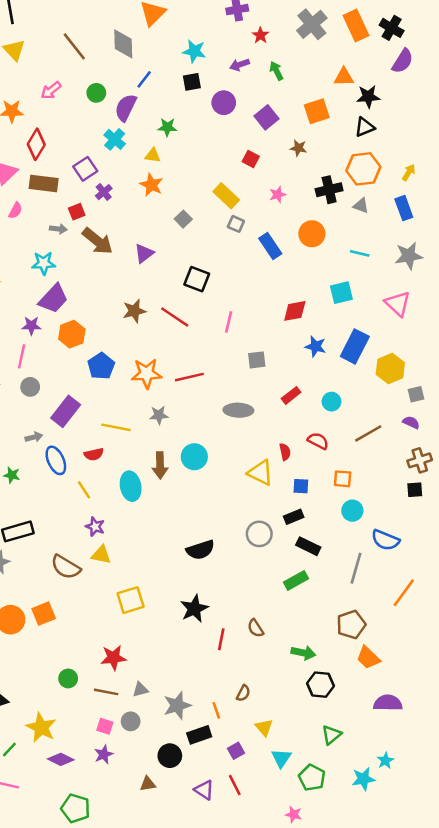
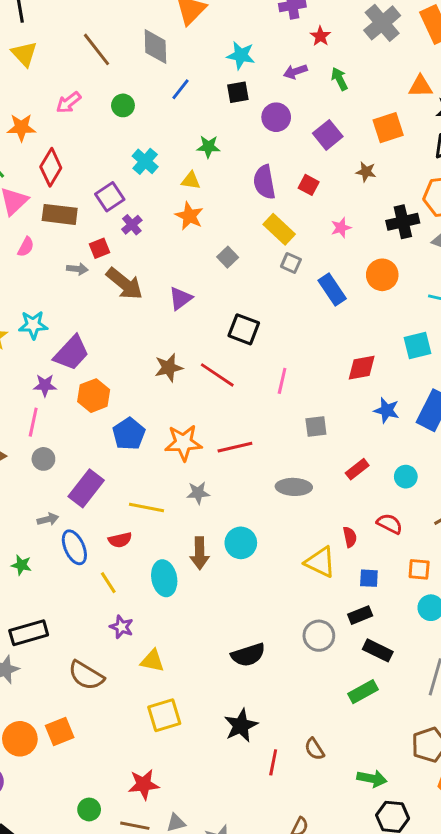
purple semicircle: (126, 108) -> (264, 182), moved, turned -36
cyan star: (44, 263) -> (33, 325), moved
yellow triangle: (101, 555) -> (152, 661), moved

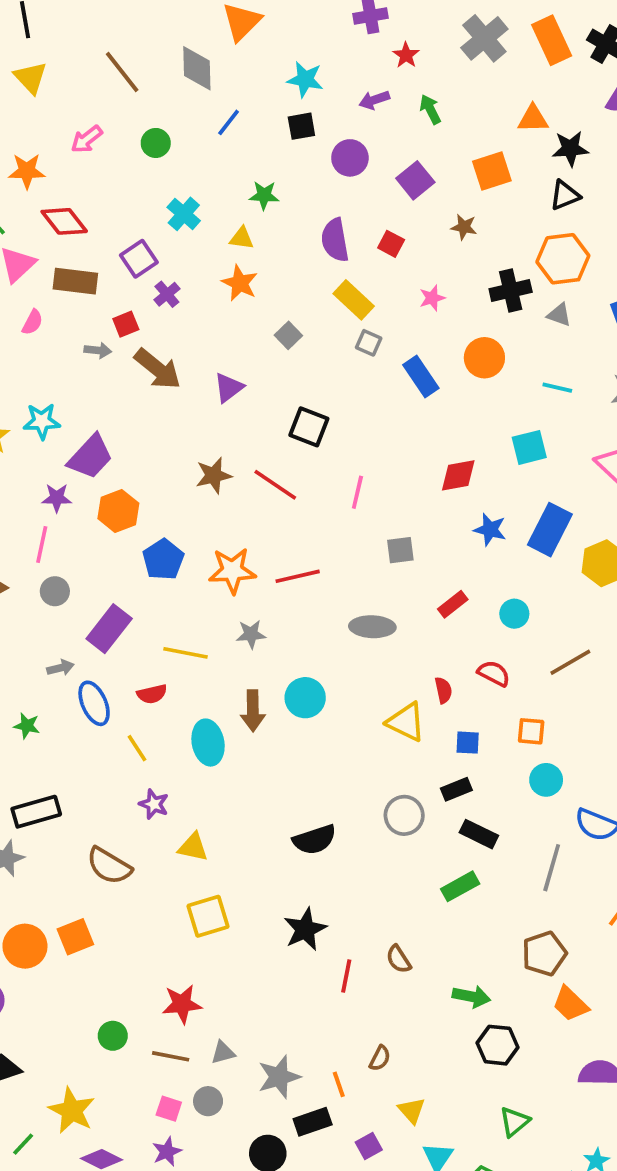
red diamond: (51, 167) -> (64, 221), turned -69

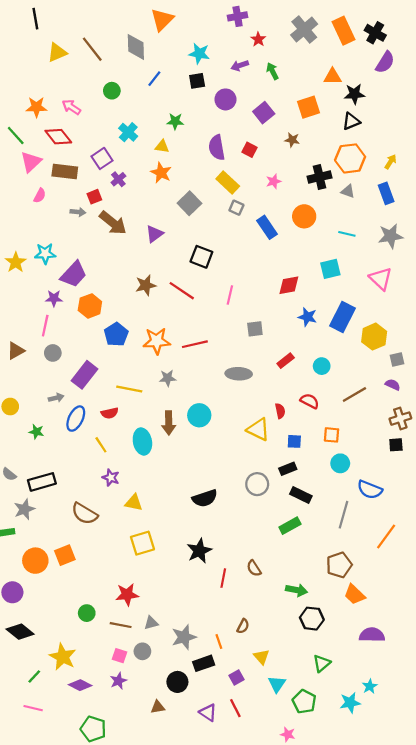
yellow triangle: (31, 78) -> (57, 52), moved, turned 50
pink arrow: (87, 139) -> (71, 107), moved, turned 72
gray square: (288, 335) -> (189, 203), size x1.5
blue ellipse: (94, 703) -> (76, 419), turned 50

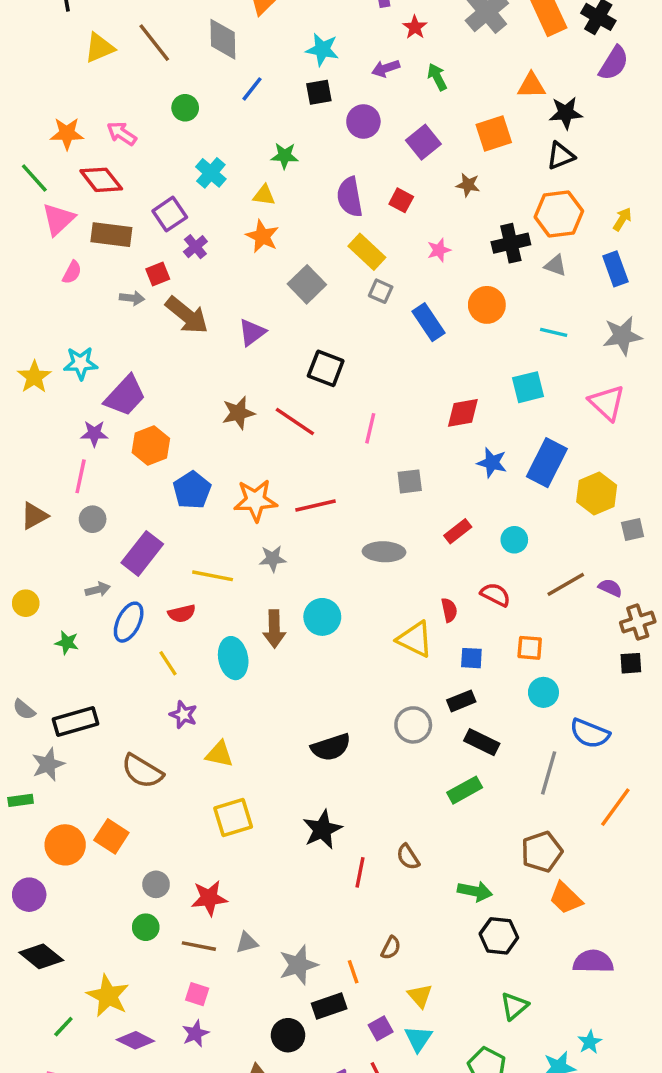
purple semicircle: (393, 385) -> (610, 588), moved
orange square: (65, 555) -> (111, 836), turned -35
gray circle: (142, 651) -> (156, 884), moved
cyan triangle: (277, 684) -> (418, 1039), moved

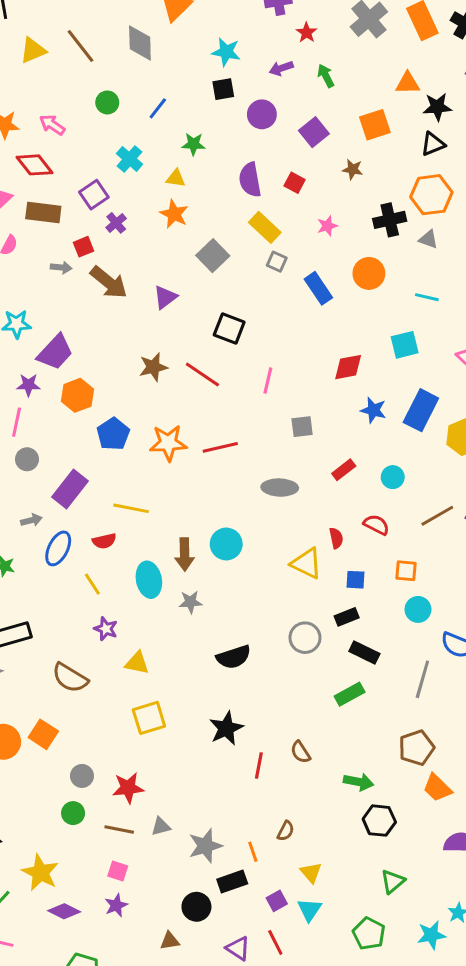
blue line: (252, 89) -> (158, 108), moved
gray star: (273, 559) -> (191, 602), moved

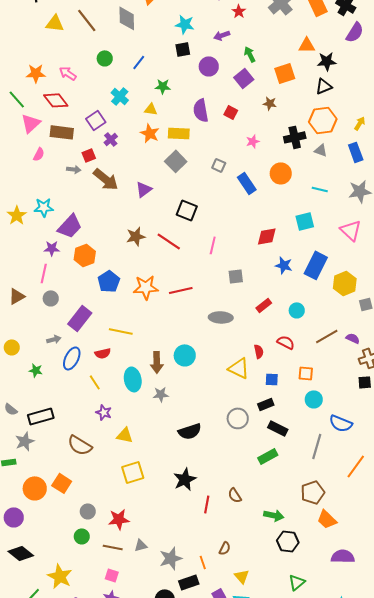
yellow triangle: (33, 50) -> (55, 23), turned 30
green arrow: (326, 76) -> (250, 54), moved
yellow rectangle: (265, 227) -> (179, 133), moved, turned -40

